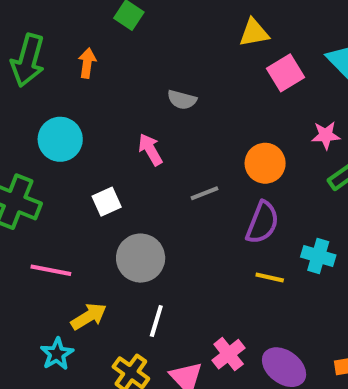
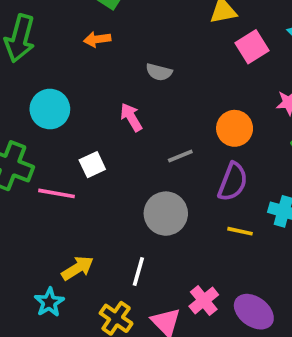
orange arrow: (87, 63) -> (97, 39), moved, turned -105
gray circle: (141, 258) -> (166, 214), moved
pink line: (51, 270) -> (57, 193), moved

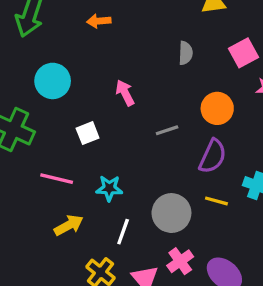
pink square: (252, 47) -> (243, 53), moved
gray semicircle: (159, 72) -> (186, 53), moved, turned -105
pink line: (57, 193) -> (57, 179), moved
gray circle: (166, 214) -> (171, 213), moved
cyan star: (49, 302) -> (109, 188), moved, turned 30

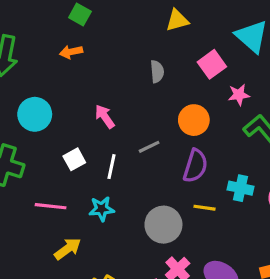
white line: (123, 232) -> (111, 167), moved

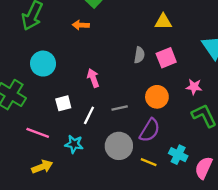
pink square: (212, 64) -> (166, 58), moved
gray circle: (163, 225) -> (119, 146), moved

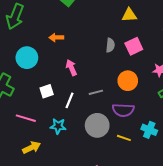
orange arrow: (81, 25) -> (56, 38), moved
purple semicircle: (150, 130) -> (123, 110), turned 65

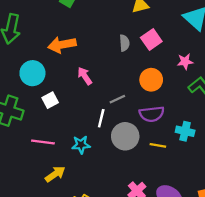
orange arrow: (56, 38) -> (62, 45), size x1.6
white square: (47, 91) -> (50, 100), moved
white line: (70, 100) -> (101, 118), moved

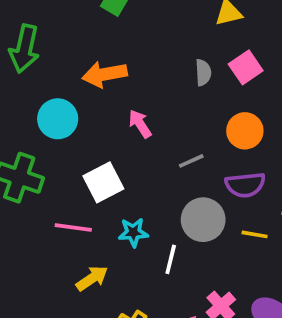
white square: (50, 100) -> (103, 182), moved, size x1.5
white line: (101, 118) -> (171, 259), moved

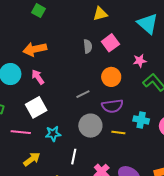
pink arrow: (140, 124) -> (38, 77), moved
white line: (171, 259) -> (74, 157), moved

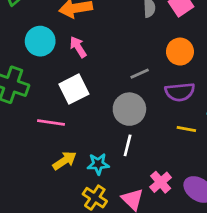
gray circle: (90, 126) -> (129, 109), moved
cyan star: (53, 134) -> (98, 164), moved
white line: (74, 157) -> (128, 145), moved

